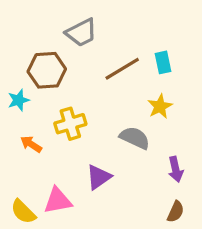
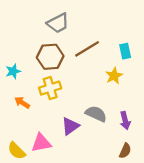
cyan rectangle: (163, 62) -> (125, 51), moved
brown hexagon: (47, 70) -> (50, 57), moved
gray semicircle: (135, 138) -> (96, 114), moved

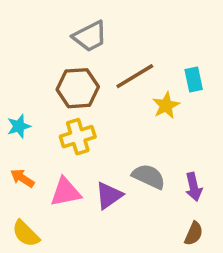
cyan star: (13, 71) -> (19, 126), moved
yellow star: (114, 76) -> (166, 105), moved
orange arrow: (22, 103) -> (22, 178), moved
pink triangle: (41, 143) -> (66, 192), moved

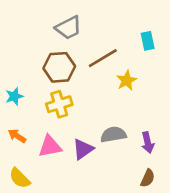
cyan rectangle: (194, 80) -> (148, 41), moved
gray semicircle: (149, 176) -> (113, 135), turned -35

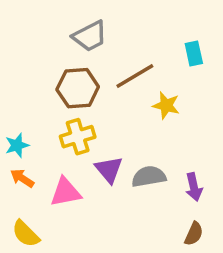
yellow star: (127, 80) -> (166, 105), turned -30
cyan star: (14, 96) -> (17, 145), moved
purple triangle: (83, 149) -> (109, 170), moved, turned -35

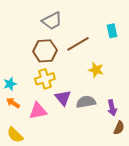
yellow star: (166, 105) -> (96, 70), moved
brown semicircle: (194, 234) -> (119, 128), moved

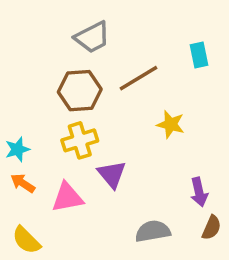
gray semicircle: (86, 102) -> (153, 231), moved

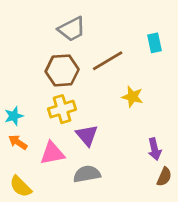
gray semicircle: (153, 231) -> (87, 174), moved

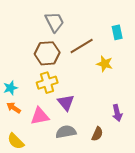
gray trapezoid: (72, 29) -> (54, 22), turned -90
yellow star: (132, 97) -> (105, 64), moved
brown semicircle: (164, 177) -> (97, 134), moved

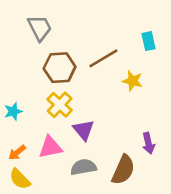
gray trapezoid: (54, 22) -> (40, 28), moved
yellow cross: (47, 83) -> (60, 105), turned -30
orange arrow: (14, 108) -> (17, 153), moved, turned -72
brown semicircle: (97, 134) -> (123, 170), size x1.6

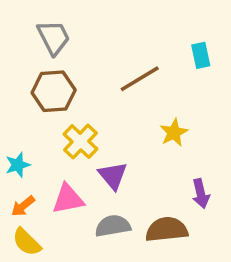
brown hexagon: (60, 68) -> (54, 91), moved
yellow star: (133, 81) -> (174, 133), moved, turned 30
cyan star: (13, 111) -> (18, 165), moved
brown semicircle: (123, 170) -> (167, 229), turned -120

